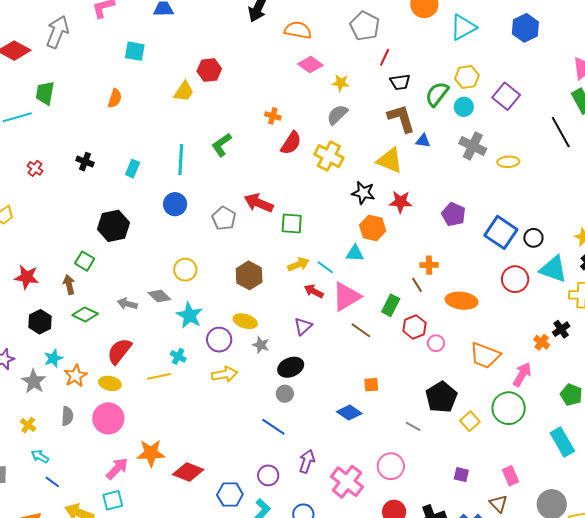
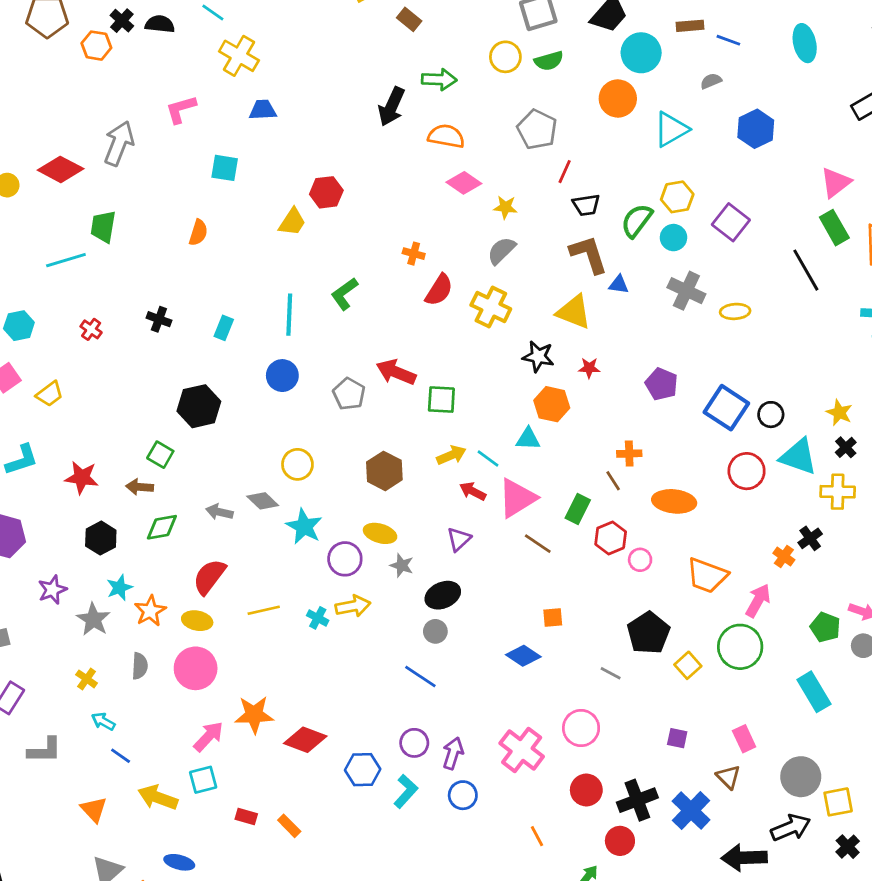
red star: (401, 202) -> (589, 368), size x0.7
brown arrow: (69, 285) -> (140, 487), turned -72
green diamond: (85, 314) -> (162, 527), turned -35
cyan cross: (178, 356) -> (318, 618), moved
purple arrow: (307, 461) -> (453, 753), moved

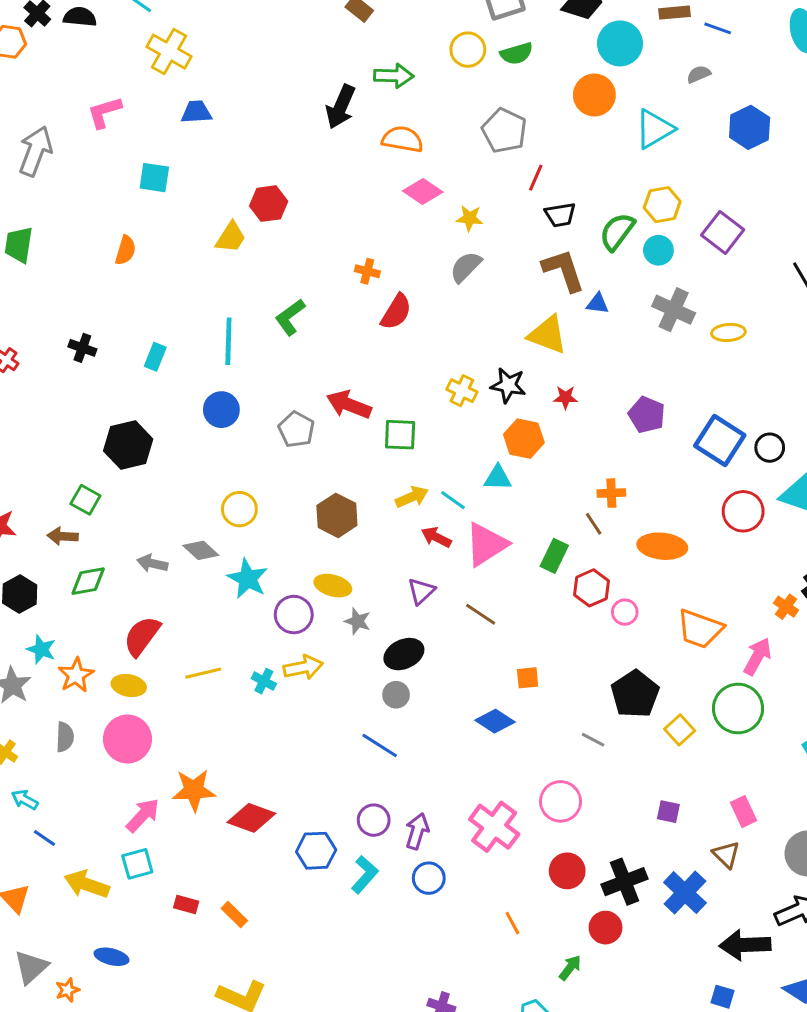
yellow cross: (491, 307) -> (462, 391), moved, size x0.7
brown line: (538, 544) -> (481, 614), moved
cyan star: (120, 588) -> (41, 649), turned -30

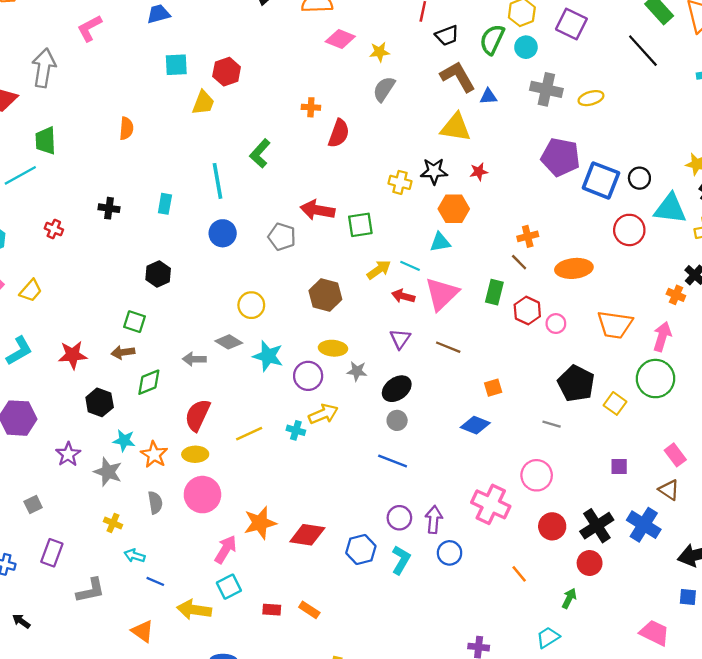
cyan square: (154, 178) -> (176, 65), moved
purple pentagon: (647, 415) -> (560, 157), moved, size x1.4
black hexagon: (128, 445) -> (158, 274), size x0.7

